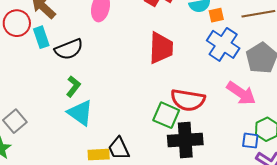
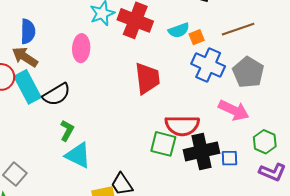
cyan rectangle: (41, 37) -> (27, 87), size x1.5
black cross: (185, 140) -> (201, 151), moved
blue square: (250, 141) -> (229, 158), moved

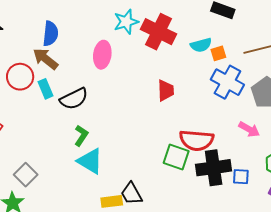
red trapezoid: (147, 78) -> (166, 90), size x0.7
cyan rectangle: (27, 87) -> (46, 89), size x0.6
pink arrow: (234, 110) -> (249, 129), size x0.7

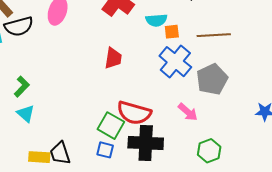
black semicircle: (74, 99) -> (19, 26), moved
cyan triangle: (90, 161) -> (26, 114), size x0.7
blue square: (241, 177) -> (105, 150), moved

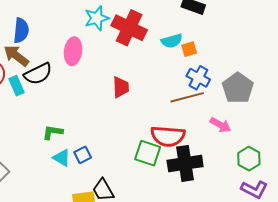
brown line: (214, 35) -> (187, 97), moved
red trapezoid: (113, 58) -> (121, 87), moved
blue cross: (175, 62) -> (198, 78), size x0.7
green L-shape: (22, 87) -> (53, 132), turned -115
blue square: (105, 150) -> (83, 155), moved, turned -30

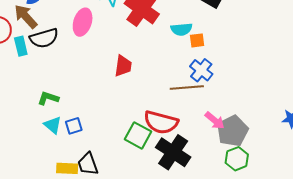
gray pentagon: (238, 88) -> (232, 131), moved
black cross: (185, 163) -> (173, 152), turned 32

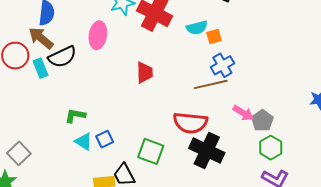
blue cross: (201, 70) -> (222, 65), turned 30
gray pentagon: (232, 131) -> (262, 121), size x0.7
green square: (138, 135) -> (151, 151), moved

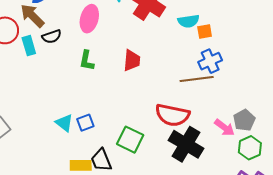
black semicircle: (62, 57) -> (52, 36), size x0.7
pink arrow: (243, 113) -> (224, 128), moved
green L-shape: (75, 116) -> (87, 61), moved, turned -95

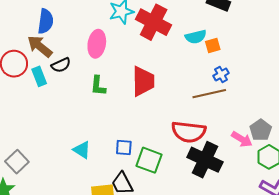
red trapezoid: (132, 60) -> (143, 81), size x1.4
blue cross: (210, 61) -> (221, 74), size x0.7
blue square: (85, 123) -> (124, 147), moved, turned 30

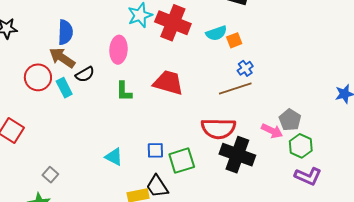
red trapezoid: (143, 81) -> (168, 83), turned -68
green square: (149, 160) -> (182, 161), turned -32
gray square: (17, 162) -> (50, 175), size x0.7

